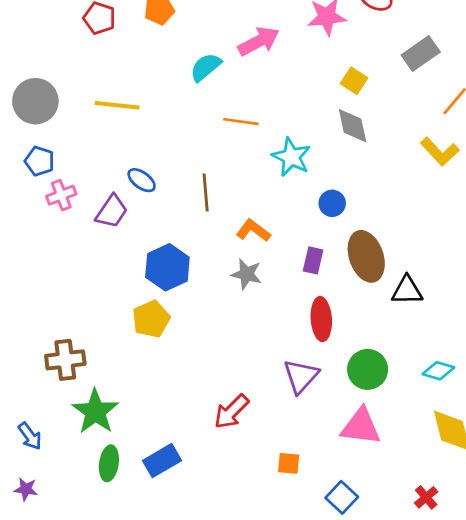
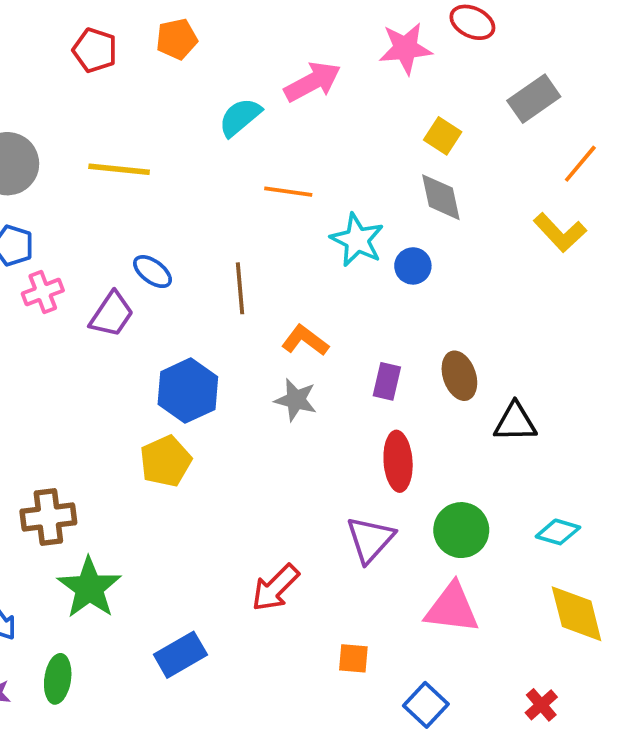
blue circle: (332, 203) -> (413, 266), moved
brown ellipse: (366, 256) -> (459, 376), size x0.7
green ellipse: (109, 463) -> (58, 679), moved

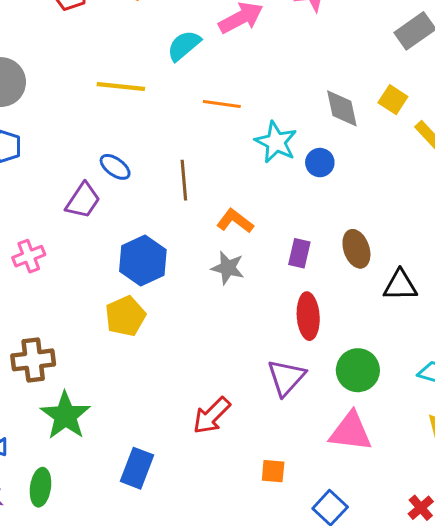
yellow square: (443, 136) -> (393, 100), moved
yellow line: (119, 169) -> (121, 86), moved
pink cross: (43, 292) -> (29, 256), moved
blue rectangle: (180, 655) -> (137, 468), turned -39

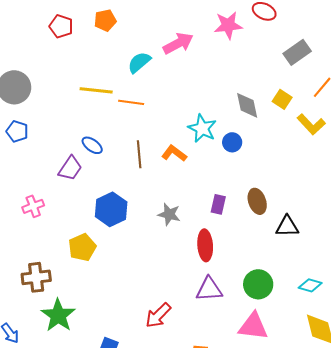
orange line: (222, 104) -> (131, 102), moved
orange L-shape: (235, 221) -> (174, 153), moved
yellow pentagon: (125, 316) -> (82, 247), moved
red ellipse: (308, 316) -> (205, 245), moved
purple triangle: (286, 378) -> (209, 289), turned 44

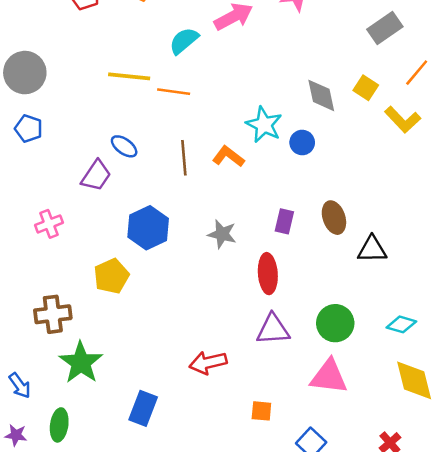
red arrow: (158, 315) -> (208, 363), turned 32

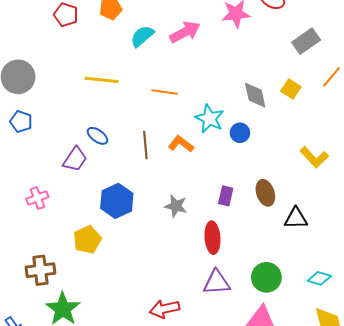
cyan semicircle: (184, 41) -> (142, 36), moved
orange line: (174, 92) -> (165, 92), moved
yellow L-shape: (403, 120) -> (314, 157), moved

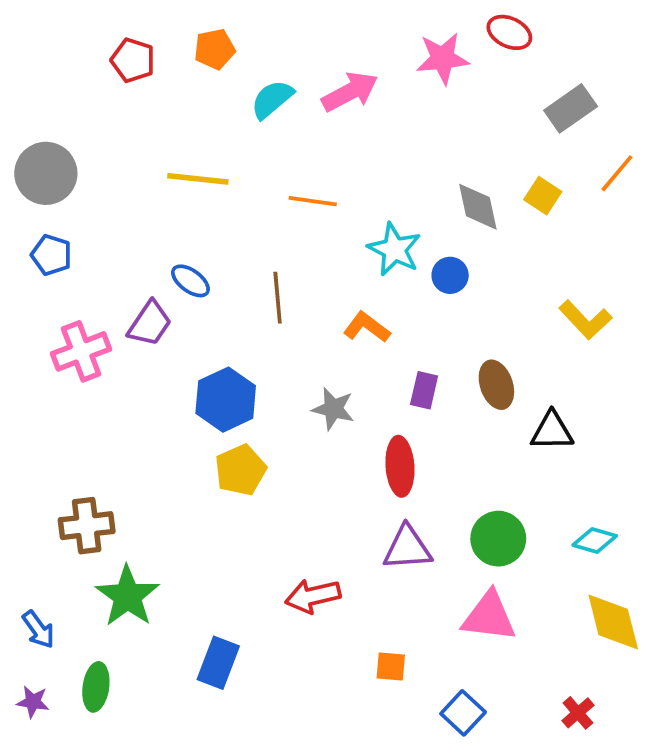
orange L-shape: (181, 144) -> (367, 327), moved
pink cross: (37, 198) -> (81, 351), moved, size x1.4
yellow pentagon: (87, 240) -> (241, 470), moved

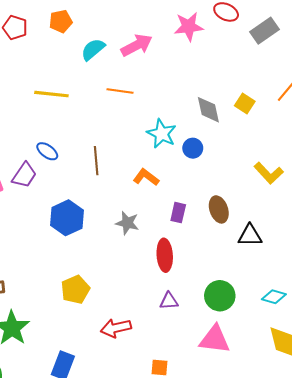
gray rectangle: (571, 108) -> (265, 31), moved
orange line: (313, 201) -> (120, 91), moved
yellow pentagon: (241, 470) -> (75, 290), moved
purple triangle: (407, 548) -> (169, 301), size x0.7

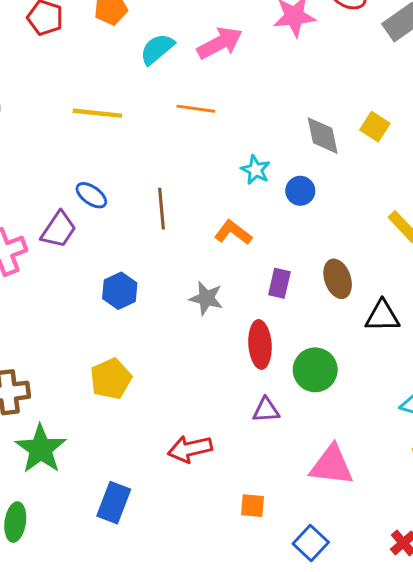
cyan star: (162, 134) -> (256, 170), size x0.7
blue hexagon: (67, 218) -> (120, 291), size x0.7
yellow pentagon: (75, 290) -> (111, 379), moved
green circle: (220, 296) -> (315, 370), moved

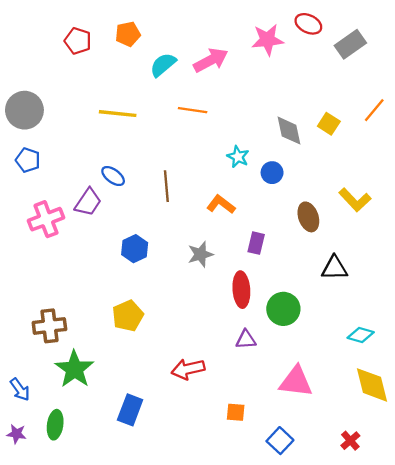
brown ellipse: (338, 279) -> (308, 217), moved
gray star: (206, 298) -> (200, 254), turned -30

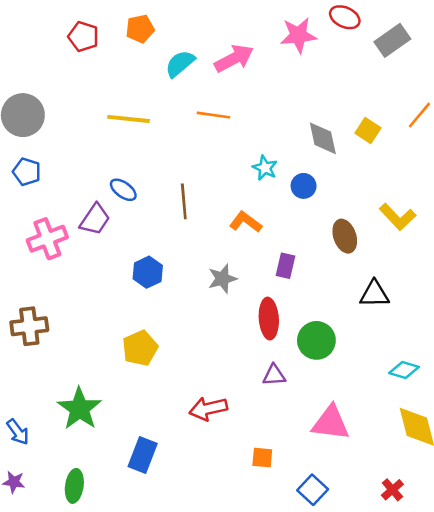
brown cross: (49, 326) -> (29, 326), moved
green ellipse: (55, 425) -> (74, 486), moved

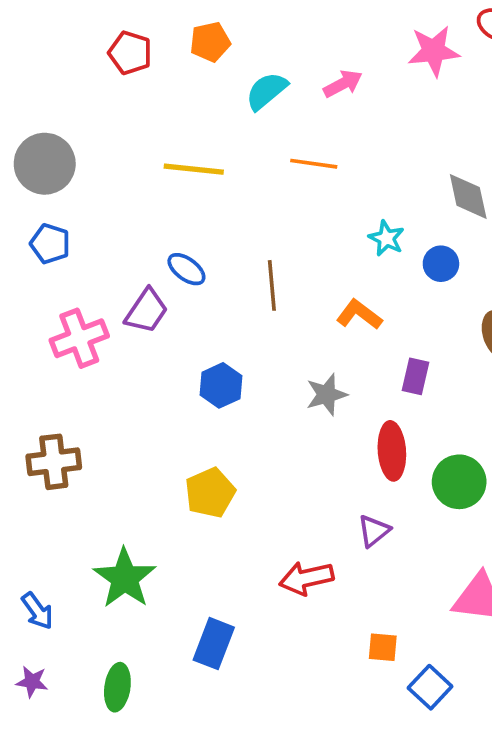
pink arrow: (234, 58) -> (343, 84), size x0.7
purple triangle: (274, 375) -> (374, 531), moved, turned -35
blue square: (313, 490) -> (430, 687), moved

